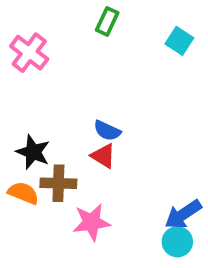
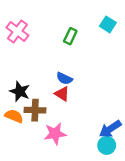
green rectangle: (107, 21) -> (70, 36), moved

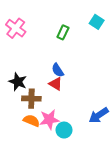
blue semicircle: (64, 78) -> (58, 70), turned 32
orange semicircle: (14, 116) -> (31, 121), moved
cyan circle: (107, 145) -> (64, 130), moved

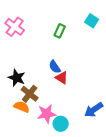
red triangle: (56, 84) -> (62, 78), moved
brown cross: (31, 99) -> (30, 94), turned 36
orange semicircle: (31, 121) -> (22, 107), moved

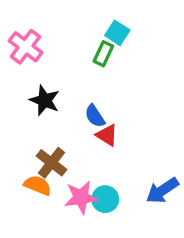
cyan square: (92, 21) -> (117, 33), moved
black star: (17, 78) -> (45, 100), moved
cyan circle: (61, 124) -> (105, 199), moved

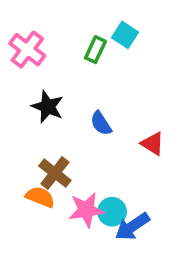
green rectangle: (103, 54) -> (95, 50), moved
red triangle: (107, 135) -> (153, 144), moved
blue arrow: (162, 190) -> (132, 226), moved

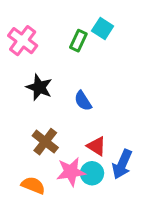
red triangle: (153, 144) -> (97, 146), moved
orange semicircle: (40, 197) -> (33, 185), moved
blue arrow: (132, 226) -> (122, 164), moved, turned -32

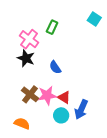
cyan square: (103, 28) -> (94, 19), moved
pink cross: (23, 41) -> (29, 39), moved
pink star: (71, 172) -> (47, 95), moved

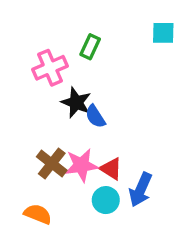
cyan square: (94, 19) -> (163, 33), turned -32
pink cross: (29, 39) -> (50, 68), turned 30
black star: (26, 58) -> (76, 103), moved

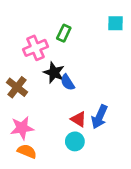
brown cross: (52, 163) -> (17, 87), moved
pink star: (81, 165) -> (22, 128), moved
blue arrow: (141, 190) -> (99, 117), moved

